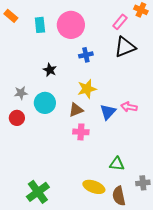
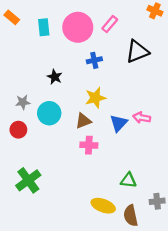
pink rectangle: (120, 22) -> (110, 24), moved
green cross: (38, 192) -> (28, 180), moved

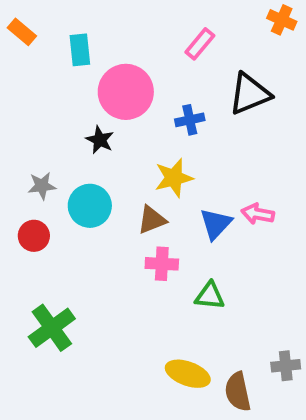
pink circle: (78, 27) -> (126, 92), moved
blue cross: (94, 60) -> (190, 120), moved
green triangle: (128, 180) -> (210, 296), moved

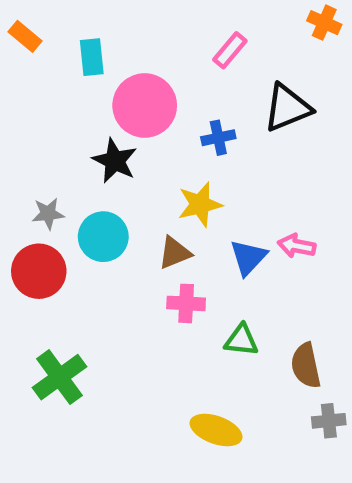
black star: (100, 140) -> (115, 161), size x1.4
red circle: (34, 236) -> (39, 271), size x1.5
brown semicircle: (238, 392) -> (306, 366), moved

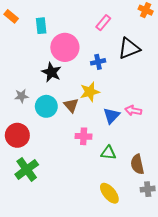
brown triangle: (175, 253) -> (71, 105), moved, turned -49
red circle: (39, 271) -> (17, 135), moved
yellow ellipse: (216, 430) -> (109, 193), moved, turned 30

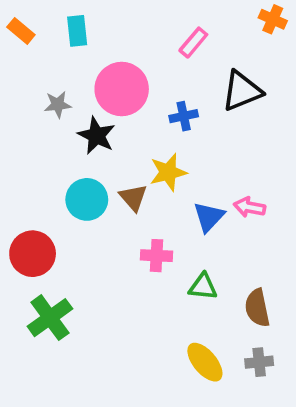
cyan rectangle: (41, 26) -> (77, 31), moved
gray star: (21, 96) -> (58, 105), moved
gray cross: (148, 189) -> (259, 362), moved

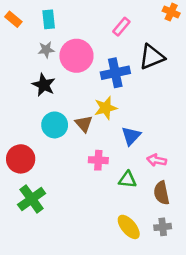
gray star: (58, 105) -> (46, 50), moved
blue cross: (184, 116) -> (115, 73), size x1.6
black star: (96, 136) -> (44, 85), moved
pink arrow: (249, 207) -> (157, 160), moved

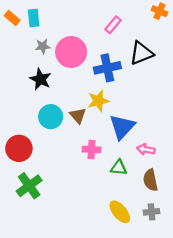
cyan rectangle: (49, 19) -> (34, 18), moved
blue triangle: (131, 136) -> (122, 127), size x1.4

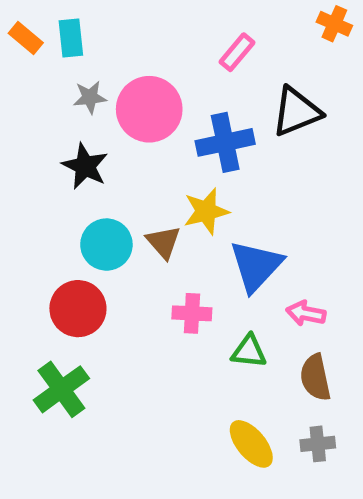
red circle: (19, 148) -> (78, 309), moved

